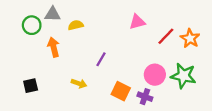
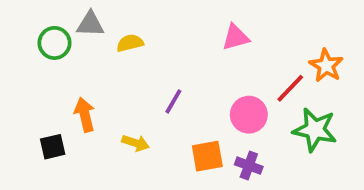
red line: (166, 36) -> (290, 88), moved
orange arrow: (54, 47) -> (85, 115), moved
pink circle: (155, 75) -> (249, 115), moved
orange square: (121, 91) -> (207, 156), turned -36

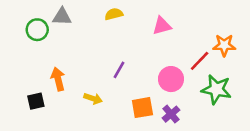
yellow semicircle: (130, 43) -> (114, 14), moved
orange star: (326, 66) -> (224, 45), turned -30
purple cross: (249, 166) -> (171, 114), turned 30

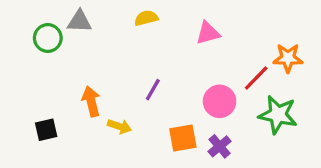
orange arrow: (58, 79) -> (91, 101), moved

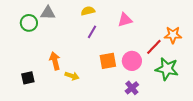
purple line: (153, 90) -> (92, 32), moved
orange square: (183, 138) -> (108, 61), moved

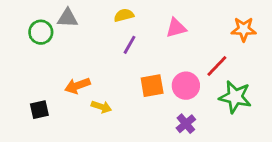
orange star: (173, 35) -> (244, 29), moved
orange arrow: (55, 61) -> (77, 86), turned -96

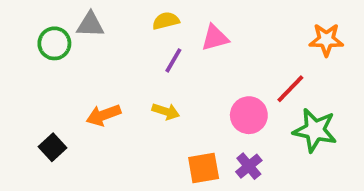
pink triangle: (176, 28) -> (215, 38), moved
orange square: (152, 86) -> (204, 168), moved
yellow arrow: (101, 107) -> (166, 111), moved
black square: (39, 110) -> (53, 147), turned -30

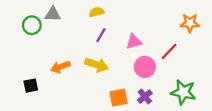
pink triangle: (215, 38) -> (134, 42), moved
yellow arrow: (166, 111) -> (97, 65), size x1.5
green star: (315, 130) -> (183, 92), moved
black square: (53, 147) -> (31, 86), turned 32

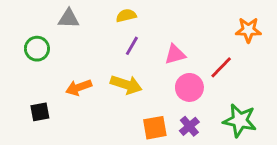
green circle: (32, 25) -> (37, 49), moved

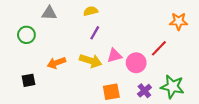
pink triangle: (175, 54) -> (114, 56), moved
purple cross: (189, 126) -> (144, 91), moved

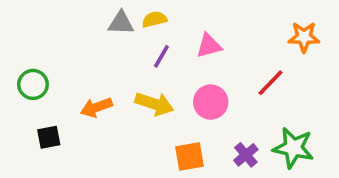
gray triangle: (49, 13) -> (121, 23), moved
green circle: (26, 35) -> (33, 84), moved
pink triangle: (114, 56) -> (209, 46), moved
pink circle: (136, 63) -> (211, 102), moved

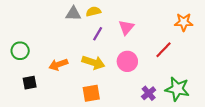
pink triangle: (209, 46) -> (126, 27), turned -35
orange square: (190, 157) -> (91, 93), moved

